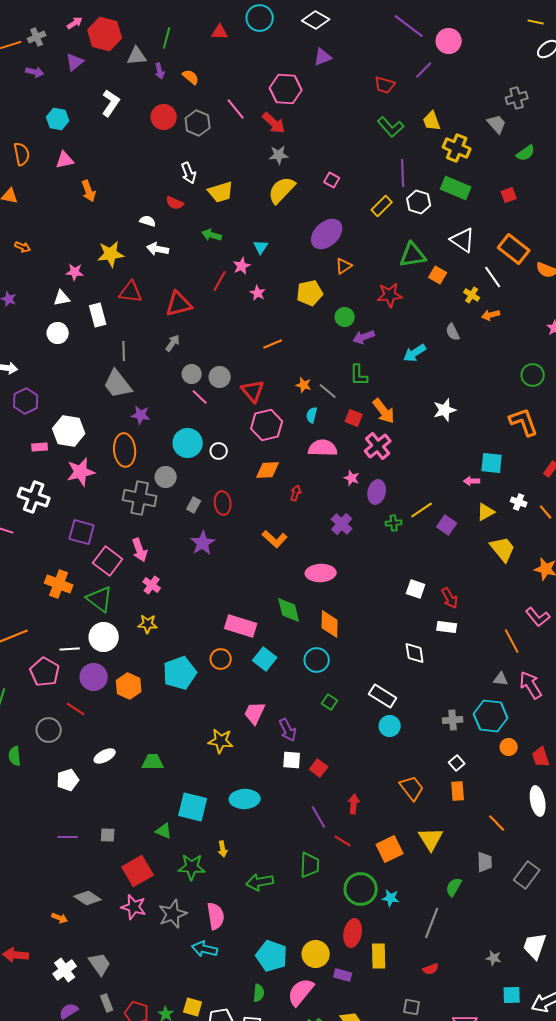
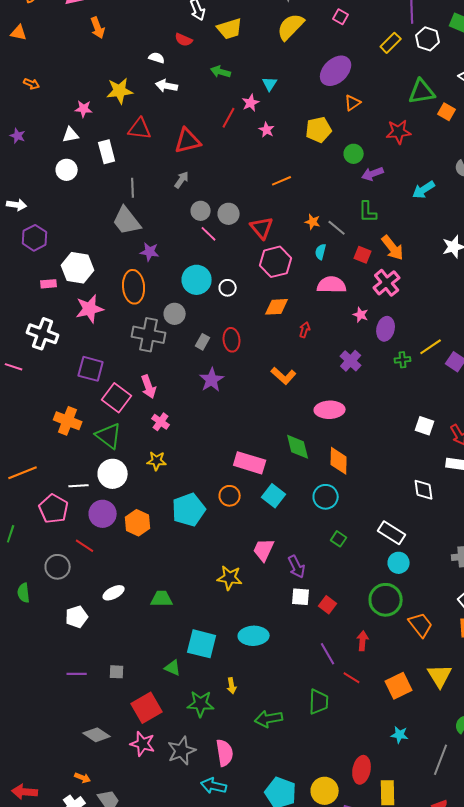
green circle: (361, 889) -> (386, 600), moved
orange arrow: (60, 918) -> (83, 778), moved

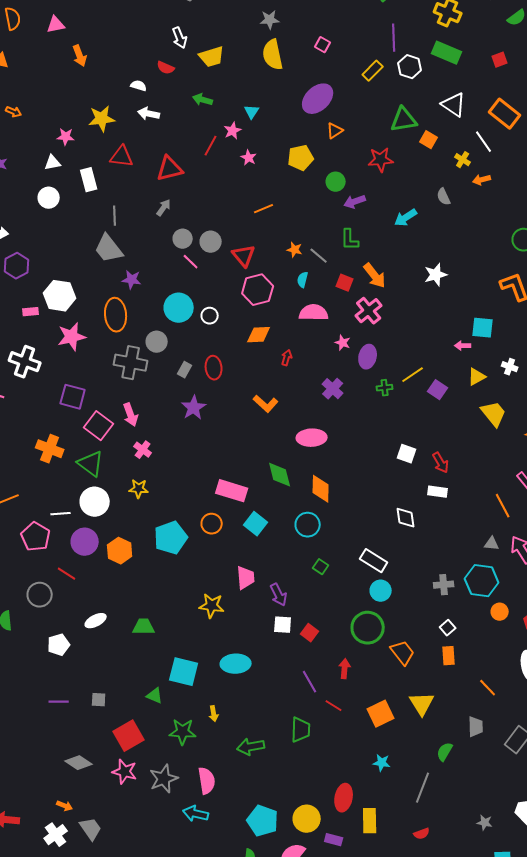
yellow semicircle: (291, 27) -> (273, 55), turned -56
pink trapezoid: (264, 550) -> (246, 578), turned 150

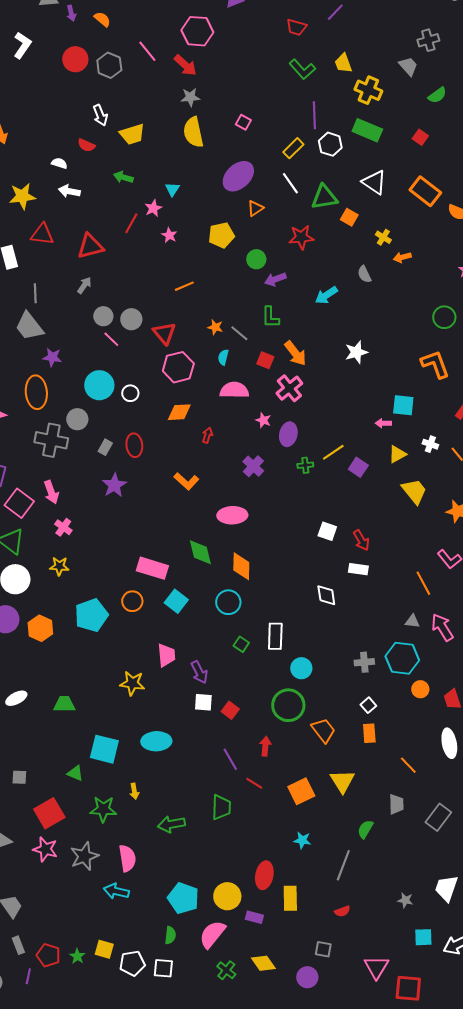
red square: (500, 60) -> (420, 137), turned -35
white line: (484, 142) -> (290, 183), moved
white rectangle: (374, 561) -> (275, 636), moved, turned 60

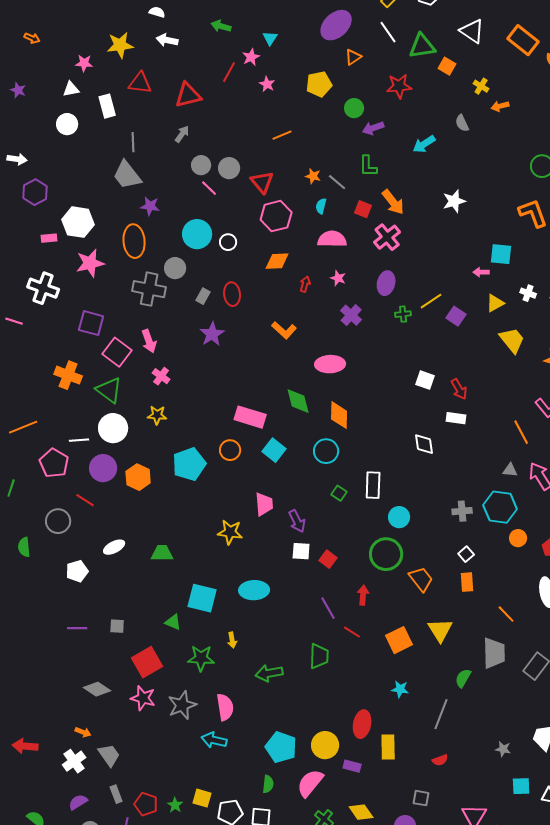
pink star: (263, 420) -> (338, 278), moved
gray trapezoid: (396, 804) -> (494, 653), size x1.5

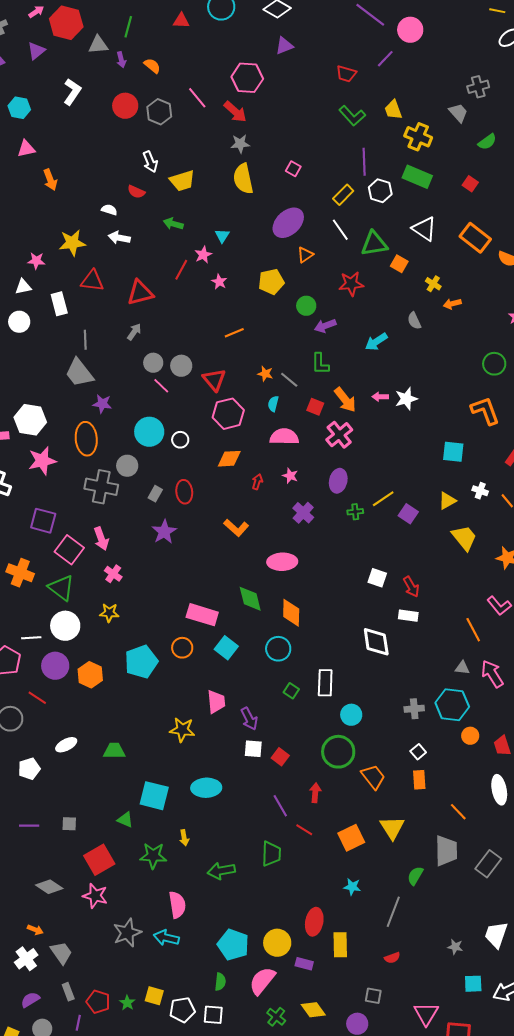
pink arrow: (481, 272) -> (380, 397), moved
white diamond: (424, 444) -> (376, 642), size x1.4
gray star: (182, 705) -> (127, 933), moved

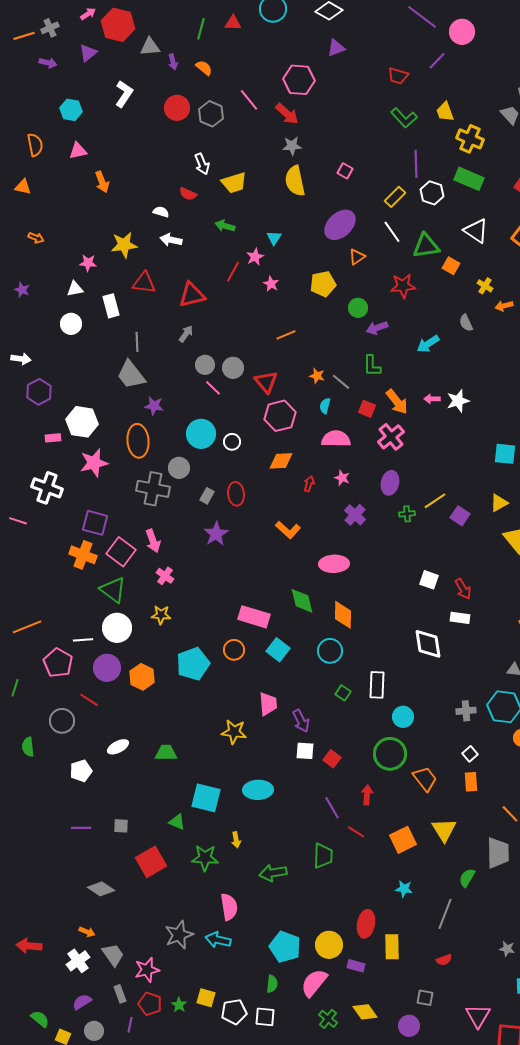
green line: (128, 27) -> (201, 29), moved
orange cross: (20, 573) -> (83, 555), moved
pink star: (95, 896) -> (147, 970), moved, turned -30

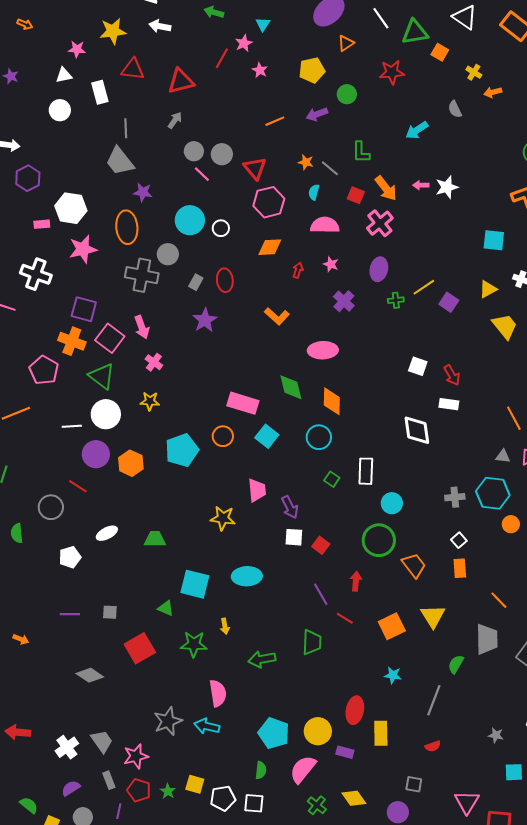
purple arrow: (377, 328) -> (317, 114), moved
pink pentagon: (58, 663) -> (44, 370), moved
orange arrow: (87, 932) -> (21, 639), moved

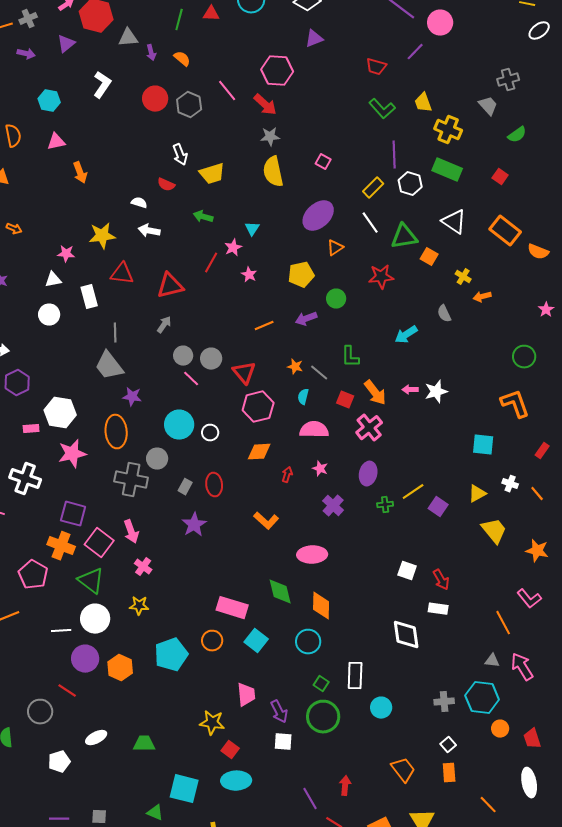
green circle: (379, 540) -> (323, 717), moved
red square: (321, 545) -> (230, 750), moved

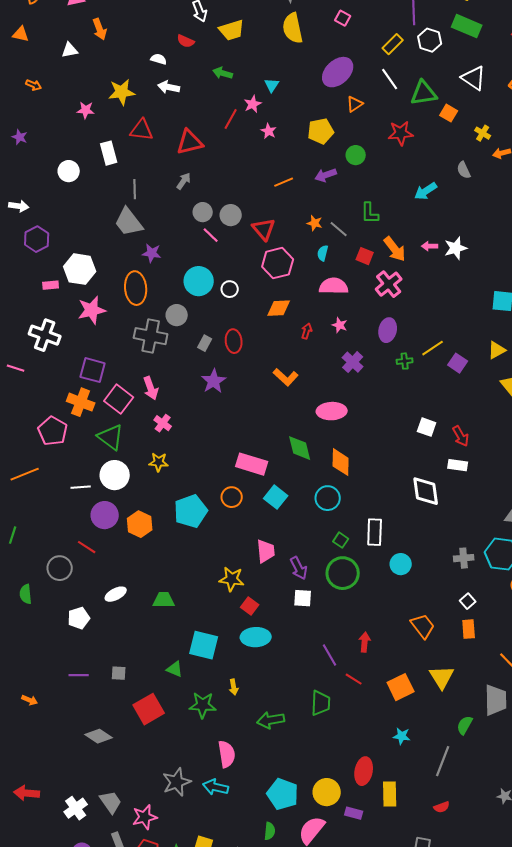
white triangle: (53, 280) -> (70, 50), moved

